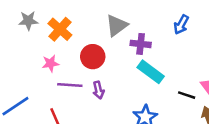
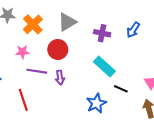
gray triangle: (117, 26) -> (67, 22), moved
purple cross: (141, 44) -> (102, 33), moved
black line: (187, 95) -> (121, 89), moved

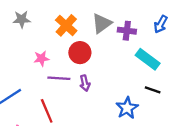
gray triangle: (67, 22) -> (102, 23), moved
orange cross: (33, 24) -> (66, 25), moved
cyan rectangle: (104, 66) -> (148, 59), moved

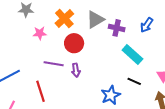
pink star: (41, 58) -> (40, 33), moved

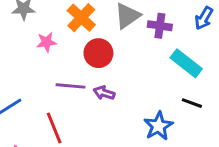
purple arrow: (76, 70) -> (104, 93), turned 120

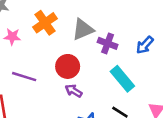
red circle: (98, 53) -> (68, 66), moved
purple arrow: (104, 93) -> (74, 91), moved

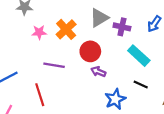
orange cross: (45, 23) -> (66, 29), moved

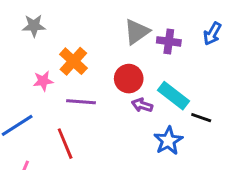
orange cross: (66, 29) -> (73, 61), moved
pink star: (39, 32) -> (43, 81), moved
cyan rectangle: (139, 56) -> (174, 96), moved

